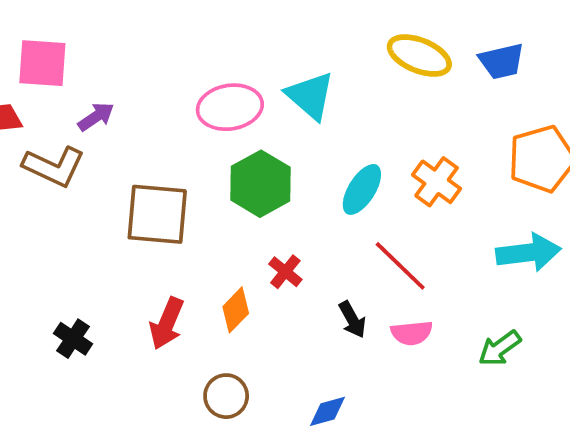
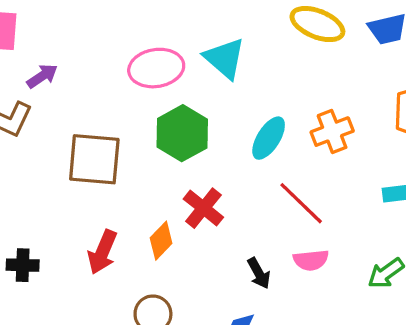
orange cross: (437, 182) -> (332, 132), turned 33
red cross: (285, 272) -> (203, 208), size x1.4
black arrow: (352, 320) -> (259, 273), moved
black cross: (73, 339) -> (23, 265), turned -32

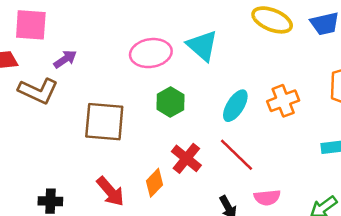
green hexagon: (182, 133) -> (170, 102), size x0.7
red line: (301, 203) -> (237, 155), moved
red arrow: (102, 252) -> (110, 191), turned -64

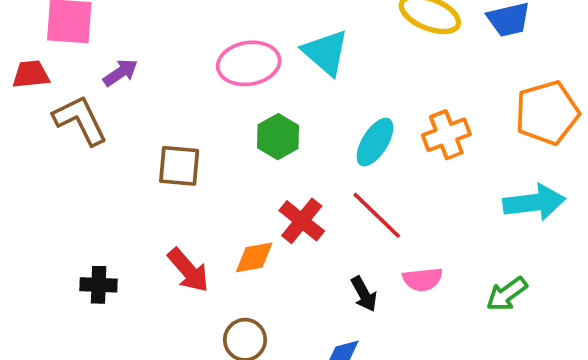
brown L-shape: (38, 91) -> (80, 120), turned -141
brown square: (104, 122) -> (179, 166), size x0.7
orange diamond: (155, 183) -> (254, 257), turned 36

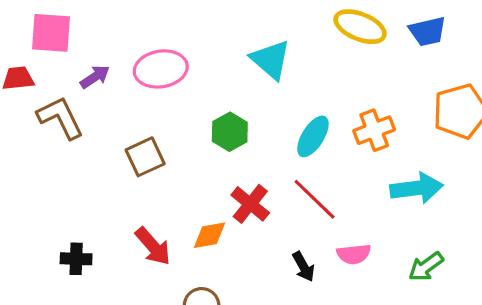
pink ellipse: (249, 63) -> (161, 69), moved
brown square: (179, 166) -> (145, 157), turned -30
cyan arrow: (534, 202) -> (416, 188), moved

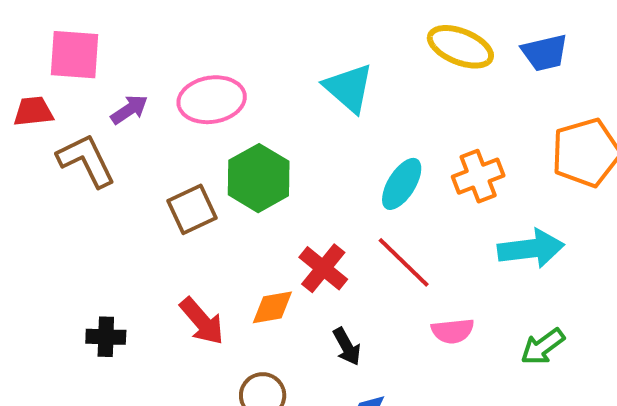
green hexagon: (230, 132) -> (259, 178), moved, size x1.4
black arrow: (304, 267) -> (347, 347), moved

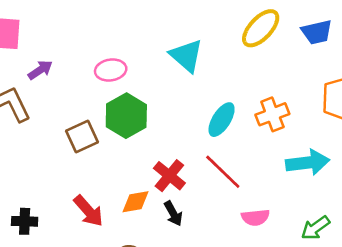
yellow ellipse: (460, 47) -> (261, 28), turned -69
pink ellipse: (212, 100) -> (111, 70), moved, size x0.7
black arrow: (347, 347) -> (173, 213), moved

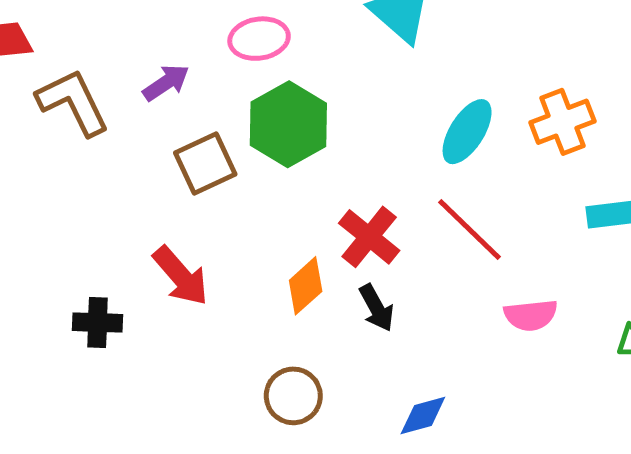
purple arrow: (40, 70) -> (166, 83), moved
orange diamond: (135, 202) -> (306, 286), turned -32
red arrow: (88, 211) -> (181, 276), moved

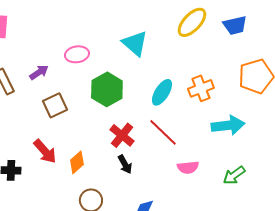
green hexagon: (288, 124) -> (107, 89), moved
orange diamond: (306, 286) -> (77, 162), moved

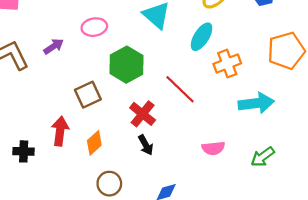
cyan ellipse: (162, 92) -> (202, 37), moved
brown square: (55, 105) -> (88, 95), moved
red line: (163, 132) -> (180, 89), moved
red arrow: (45, 151) -> (60, 131), turned -132

